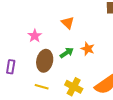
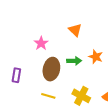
green arrow: (67, 53) -> (74, 61), turned 32

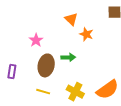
orange triangle: (75, 30) -> (71, 19), moved
orange star: (96, 57) -> (86, 34), moved

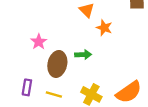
pink star: (36, 40) -> (39, 42), moved
purple rectangle: (12, 71) -> (27, 87), moved

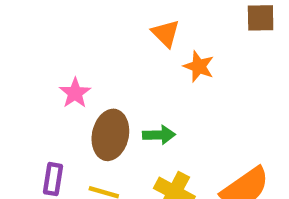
green arrow: (83, 55) -> (159, 135), moved

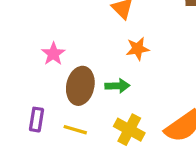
orange star: (199, 66) -> (138, 49), moved, turned -30

